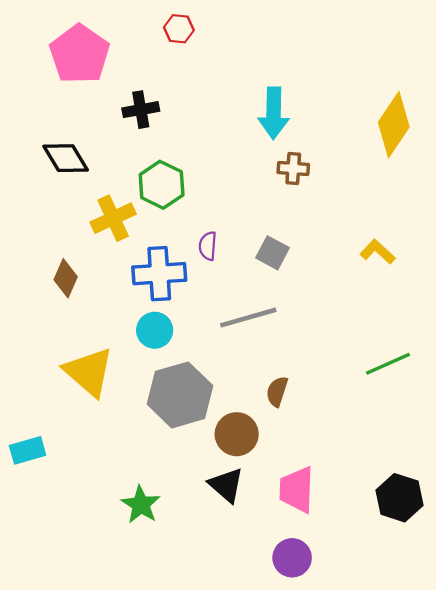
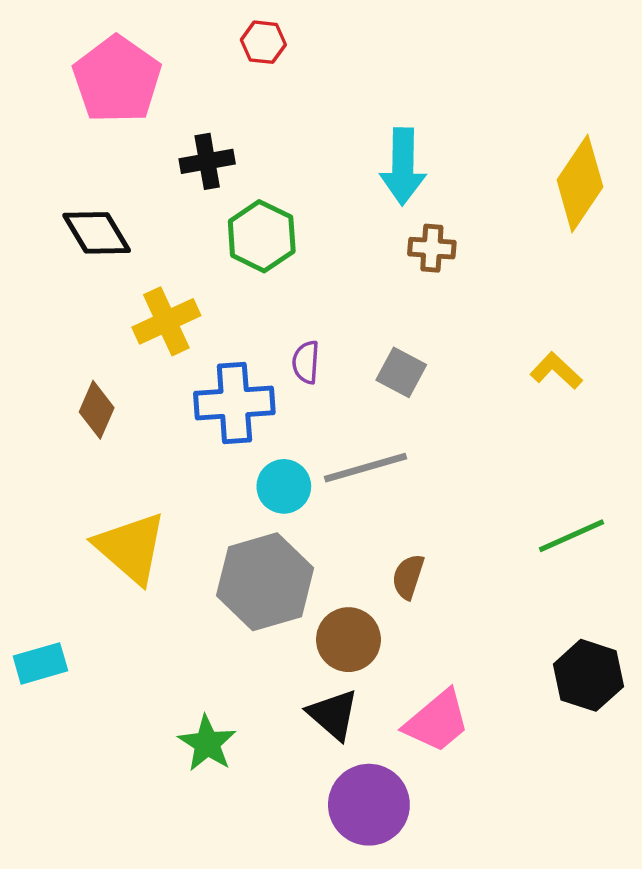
green hexagon: (162, 185) -> (262, 236), moved
cyan circle: (155, 330) -> (284, 486), moved
pink trapezoid: (297, 490) -> (437, 721), turned -132
black hexagon: (400, 498) -> (588, 675), moved
purple circle: (292, 558) -> (369, 805), moved, size x1.4

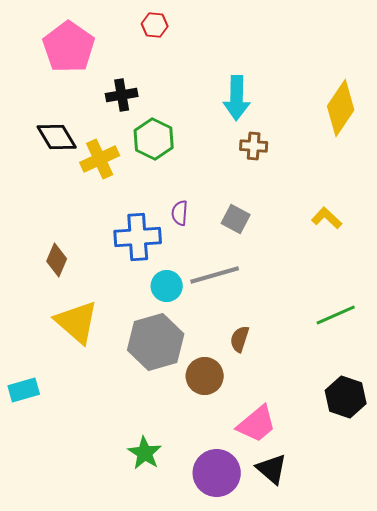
yellow cross: (166, 321) -> (100, 159), moved
brown diamond: (97, 410) -> (57, 260), moved
black triangle: (333, 714) -> (272, 469), moved
green star: (207, 743) -> (145, 453), moved

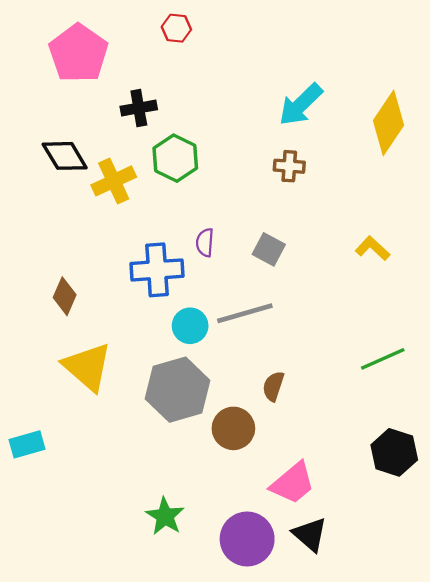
cyan arrow: (237, 98) -> (301, 105), moved, turned 45

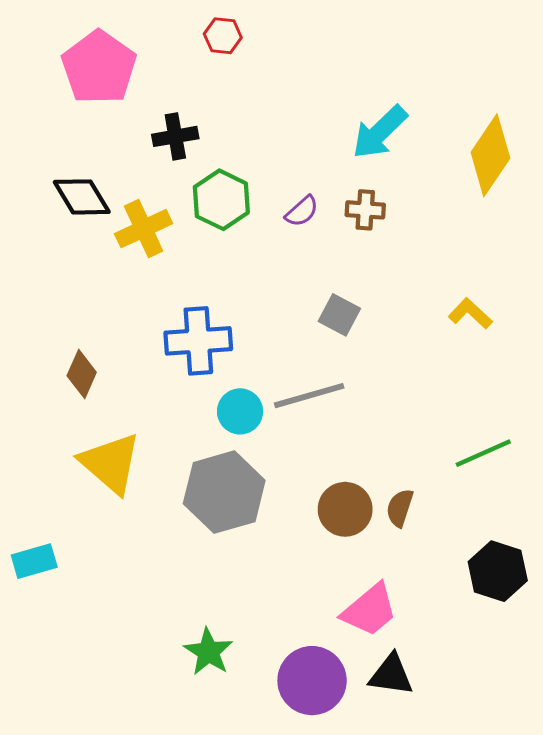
purple semicircle: (205, 243) -> (302, 211), moved, turned -136
brown semicircle: (273, 386) -> (400, 508), moved
brown circle: (233, 428) -> (345, 509), moved
black triangle: (310, 534) -> (391, 675), turned -33

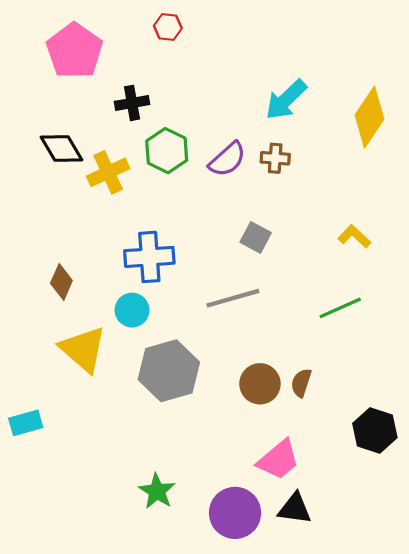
purple semicircle: (302, 211) -> (227, 159), size x1.5
cyan circle: (240, 411) -> (132, 310), moved
green line: (483, 453) -> (340, 308), moved

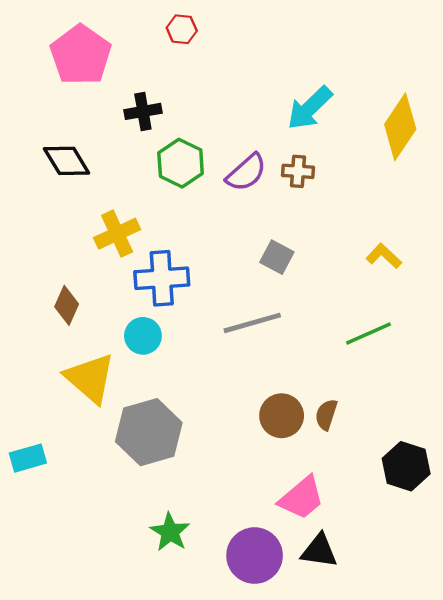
yellow cross: (108, 172) -> (117, 234), moved
gray hexagon: (169, 371) -> (149, 432), moved

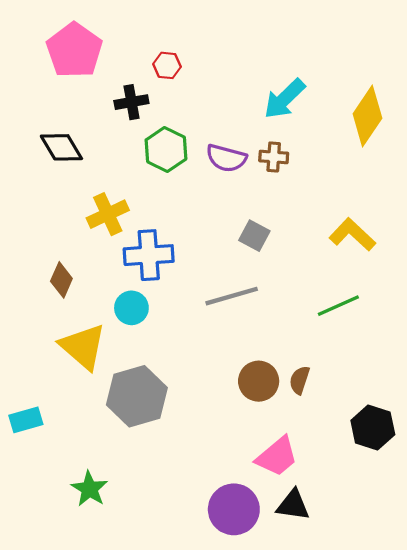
red hexagon: (182, 29) -> (167, 65), moved
purple semicircle: (246, 173) -> (226, 158), turned 57
yellow L-shape: (384, 256) -> (352, 235), size x1.4
green star: (170, 532) -> (89, 489), moved

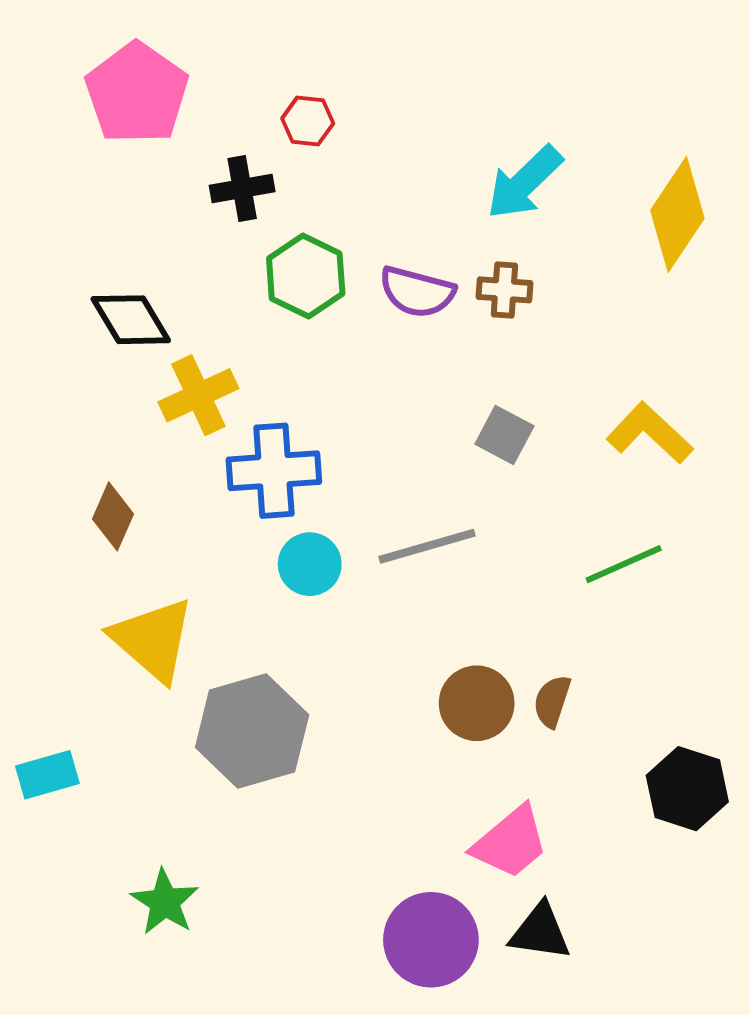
black diamond: (61, 147) -> (131, 320), moved
gray square: (254, 236) -> (504, 435), moved
cyan circle: (131, 308) -> (310, 564), moved

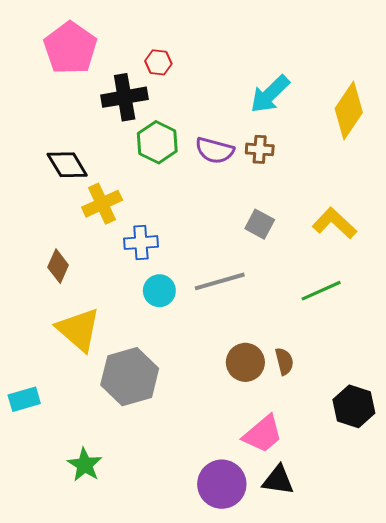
black cross: (242, 189) -> (125, 97), size x1.4
blue cross: (274, 471) -> (141, 243), size x0.7
brown semicircle: (552, 701) -> (284, 361), turned 148

